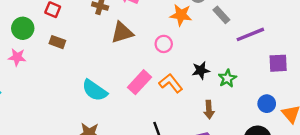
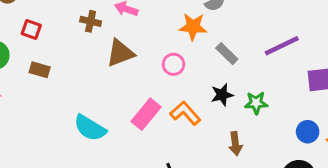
gray rectangle: (221, 15) -> (227, 54), moved
green star: (227, 78) -> (256, 103), turned 30

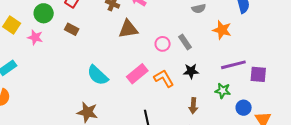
orange star: (193, 27) -> (222, 30), moved
purple line: (282, 46) -> (233, 65), moved
gray rectangle: (227, 54) -> (185, 42), moved
green star: (256, 103) -> (223, 91), moved

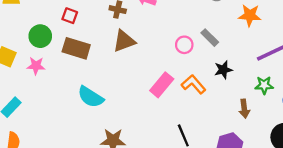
brown rectangle: (72, 29) -> (76, 48), size x1.6
brown triangle: (128, 29) -> (124, 41), moved
cyan semicircle: (98, 75) -> (91, 97), moved
brown arrow: (193, 106) -> (244, 109), moved

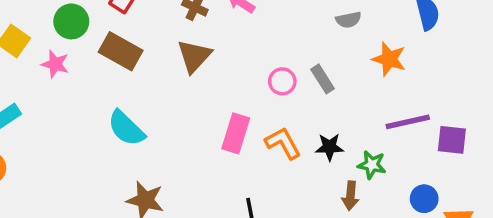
brown triangle: (124, 41) -> (194, 56), turned -40
black star: (223, 70) -> (329, 147), moved
pink rectangle: (162, 85) -> (236, 133), turned -35
green star: (264, 85) -> (372, 165), moved

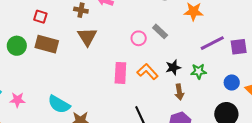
green circle: (71, 21) -> (17, 46), moved
pink star: (55, 64) -> (17, 100), moved
cyan semicircle: (126, 128) -> (59, 104), moved
brown arrow: (350, 196) -> (179, 92), moved

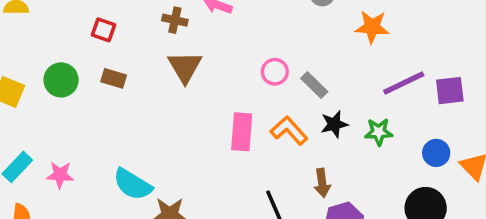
gray rectangle: (160, 31) -> (314, 85), moved
brown rectangle: (47, 44) -> (114, 78), size x0.6
brown arrow: (179, 92) -> (322, 183), moved

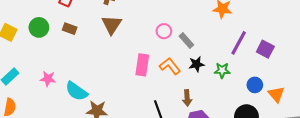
purple line: (404, 83) -> (239, 43), turned -40
purple square: (450, 91) -> (265, 49), turned 30
pink star: (60, 175) -> (48, 79), moved

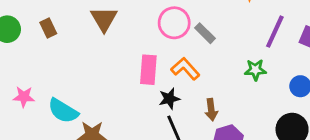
brown rectangle: (70, 29) -> (48, 28), turned 48
pink circle: (164, 31) -> (174, 23), size x1.5
black star: (197, 64) -> (169, 99), moved

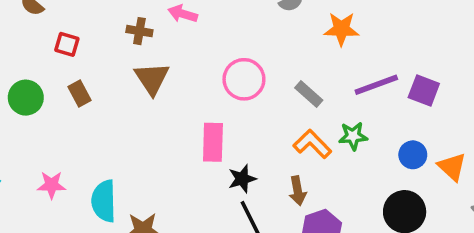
purple line: (275, 32) -> (376, 85), turned 48
gray rectangle: (205, 33) -> (309, 94), moved
orange L-shape: (185, 69) -> (312, 144), moved
cyan semicircle: (63, 111) -> (104, 201), turned 60

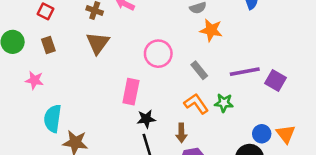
orange star: (341, 29) -> (211, 30), moved
blue circle: (413, 155) -> (262, 134), moved
pink star: (52, 185) -> (34, 80), moved

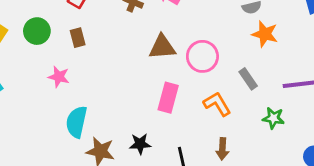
brown triangle: (98, 43) -> (162, 47), moved, turned 45
orange L-shape: (196, 104) -> (217, 104), moved
black star: (146, 119) -> (140, 144), moved

